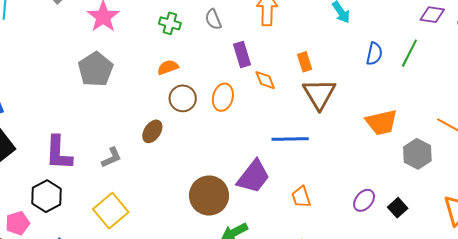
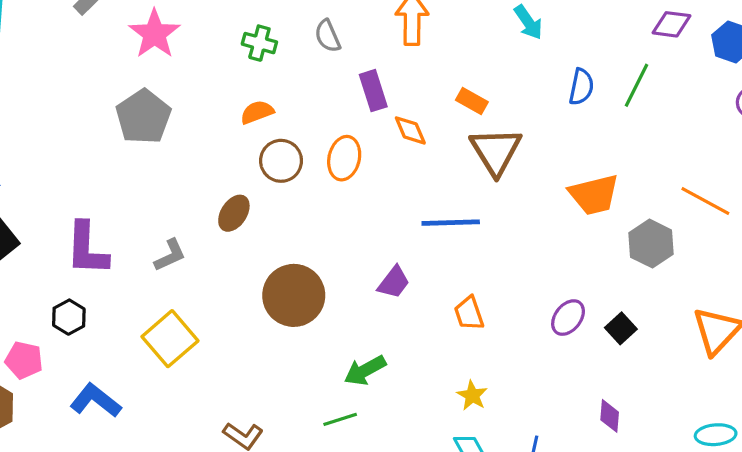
orange rectangle: (305, 62) -> (472, 101), turned -42
purple trapezoid: (253, 177) -> (394, 282), size x0.6
brown circle: (209, 195) -> (294, 295), moved
black hexagon: (47, 196) -> (69, 317), size x0.7
pink pentagon: (18, 223) -> (24, 360), turned 30

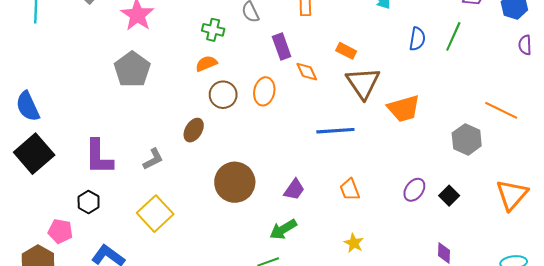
green cross: (259, 43) -> (213, 30), moved
orange trapezoid: (594, 195) -> (404, 108), moved
purple trapezoid: (394, 282) -> (294, 190), moved

